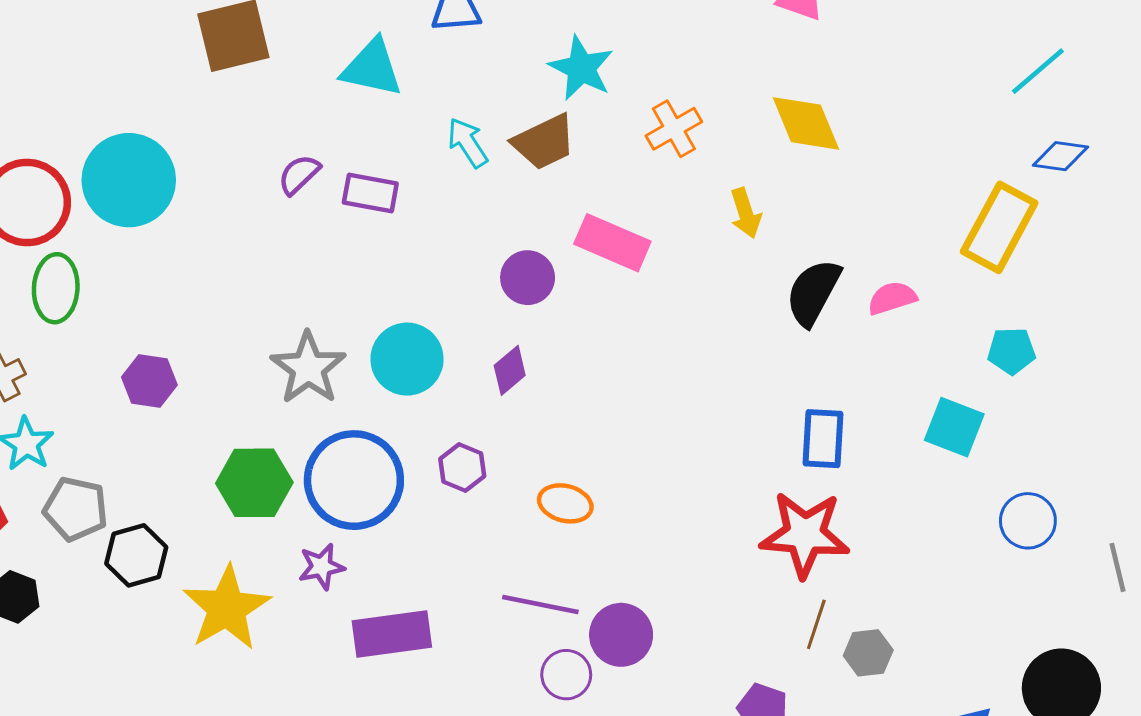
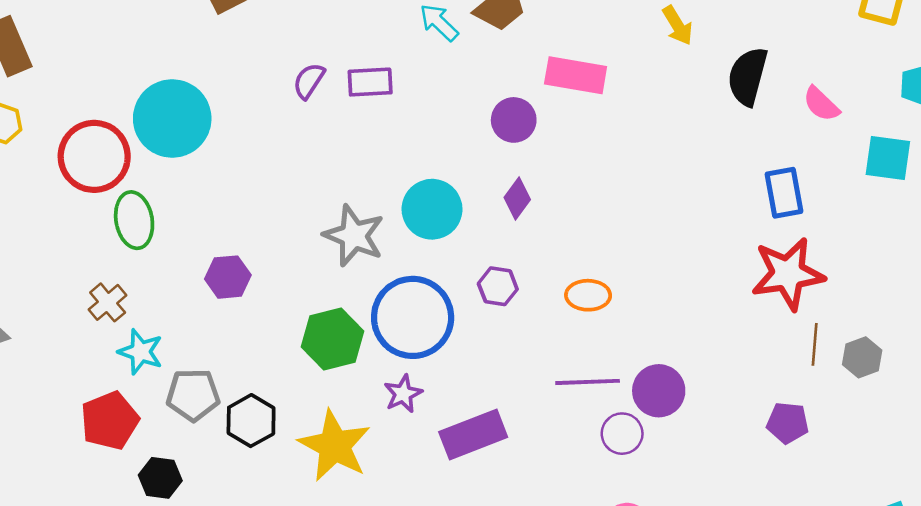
pink semicircle: (892, 298) -> (821, 104), moved, turned -105

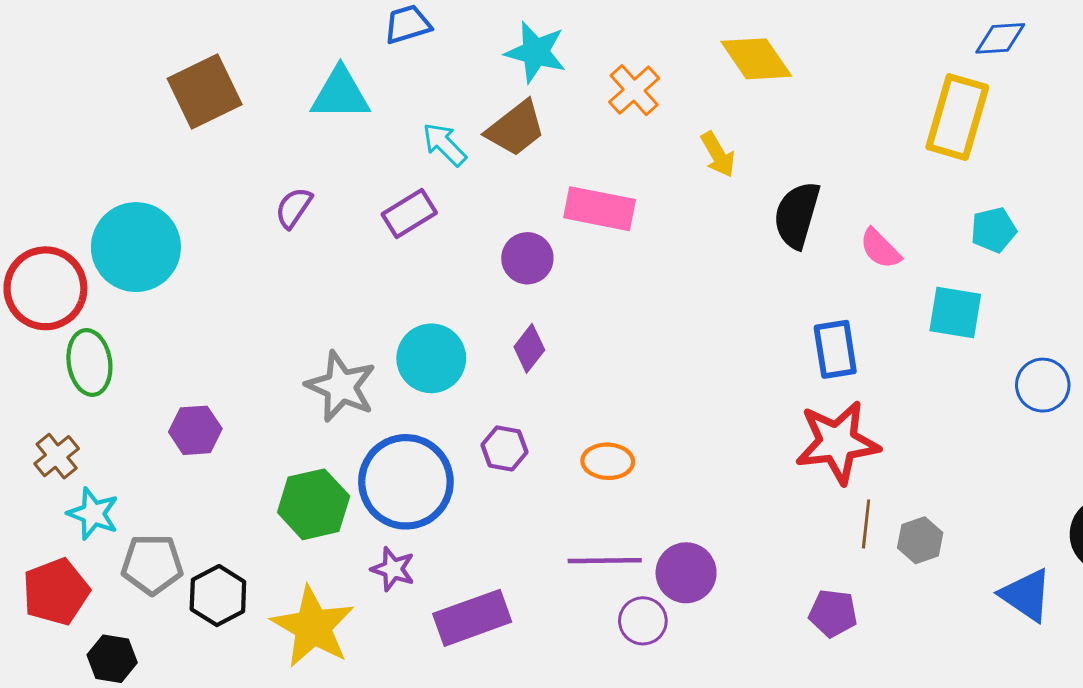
purple rectangle: (370, 82) -> (409, 213), moved, turned -30
purple star: (403, 394) -> (393, 569), turned -30

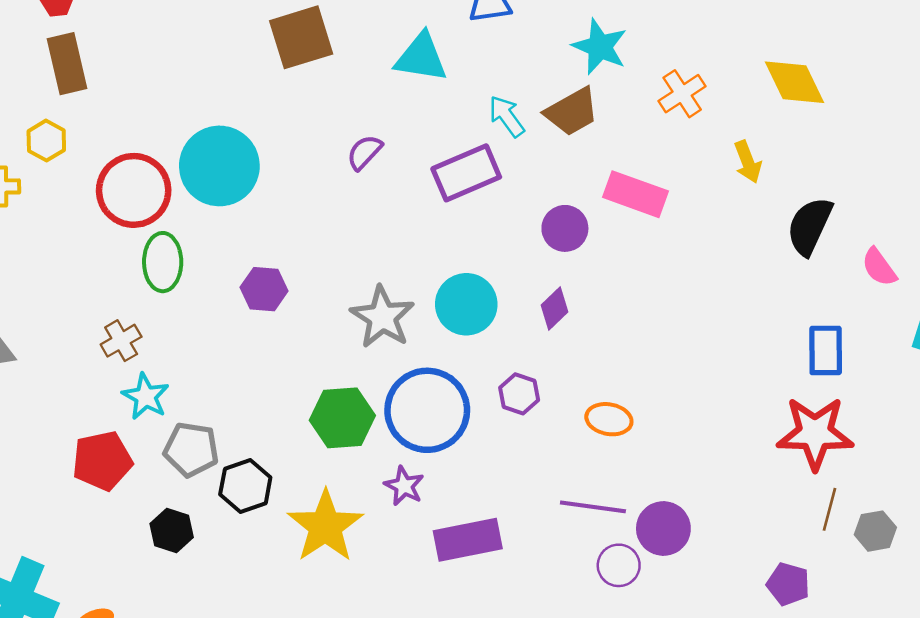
purple rectangle: (409, 213) -> (466, 173), size x1.4
purple hexagon: (195, 430) -> (264, 289), moved
black hexagon: (112, 659) -> (172, 530), moved

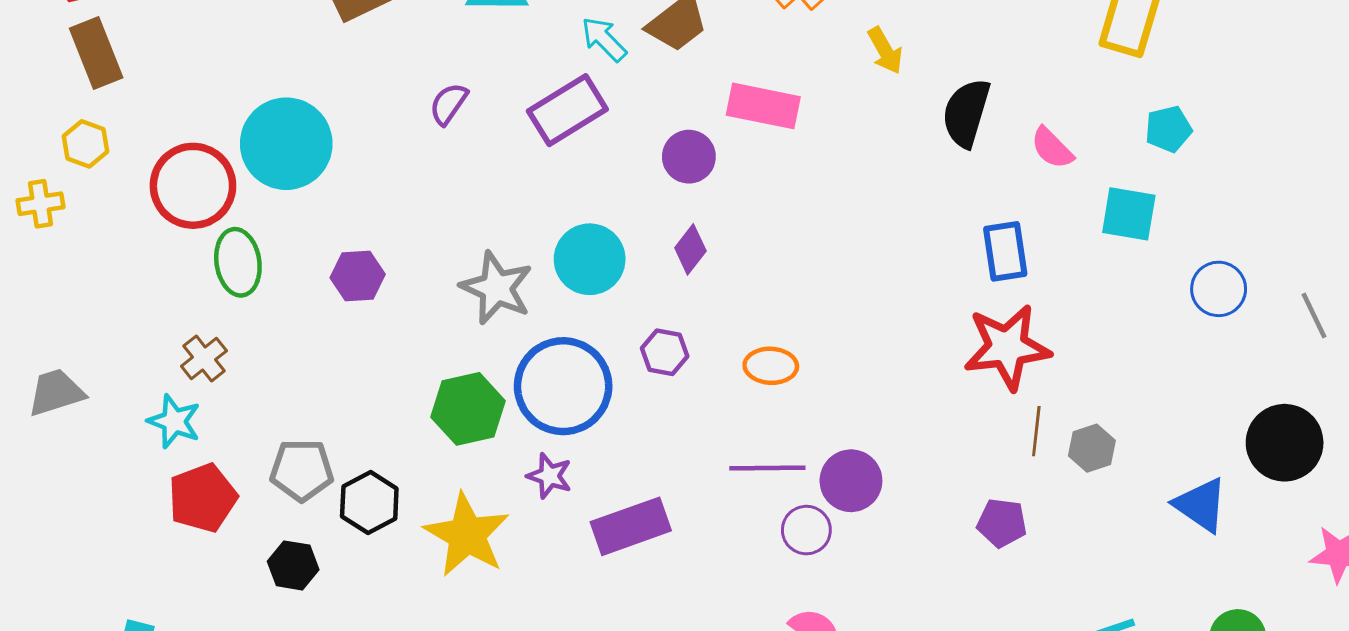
cyan star: (146, 397) -> (174, 421), moved

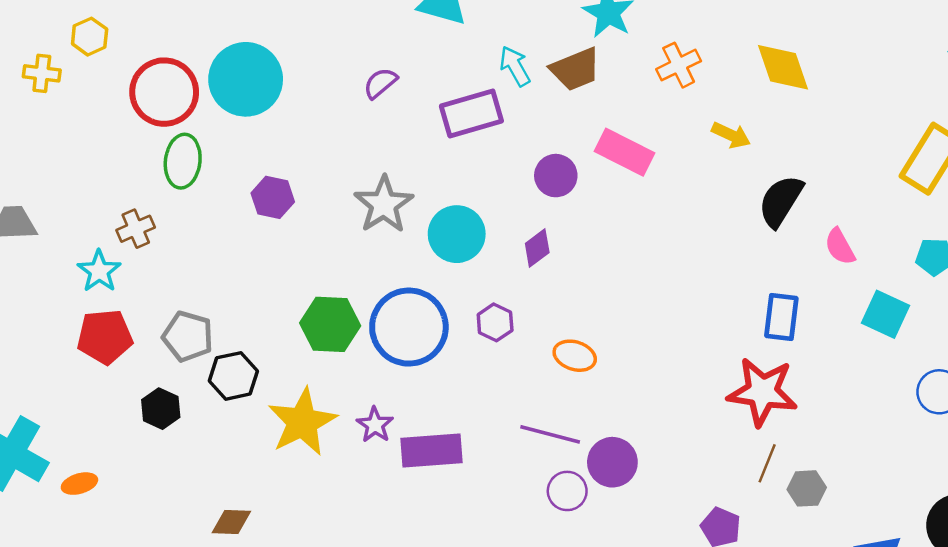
yellow arrow: (885, 51) -> (731, 135), turned -51
gray star: (497, 288) -> (384, 204), moved
purple star: (549, 476) -> (375, 425), moved

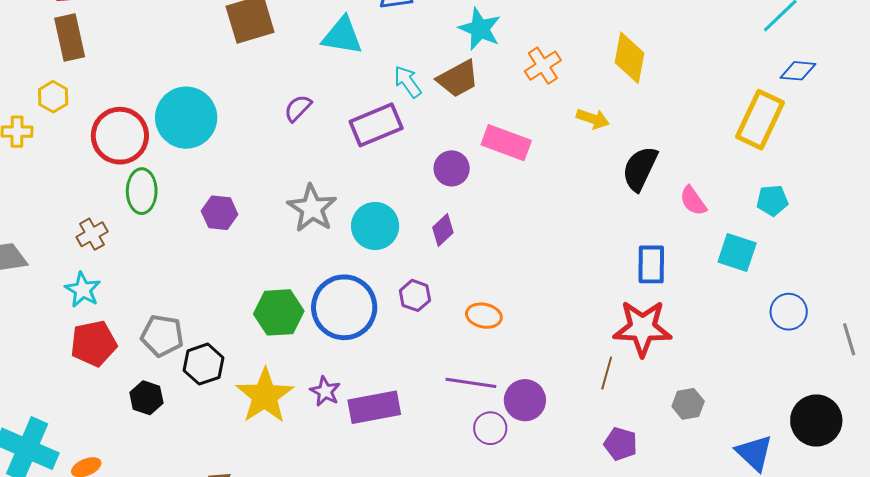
yellow diamond: (783, 67) -> (629, 58), turned 36
brown cross: (136, 229) -> (92, 234), moved
brown line: (767, 463) -> (607, 373), moved

